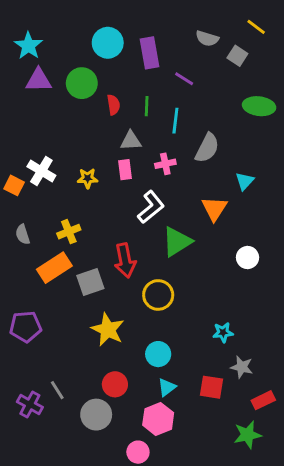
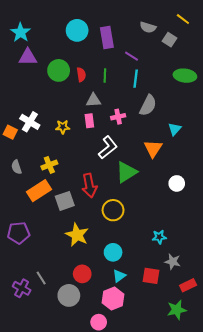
green circle: (82, 83) -> (59, 70), moved
cyan line: (175, 121) -> (136, 79), moved

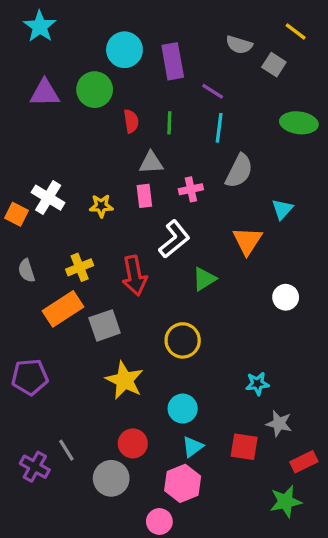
cyan star: (21, 32) -> (40, 26), moved
green circle: (59, 70) -> (95, 90), moved
green triangle: (126, 172) -> (204, 279), size x0.7
red arrow: (89, 186) -> (134, 276), moved

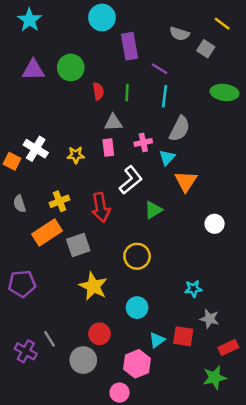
cyan circle: (124, 50) -> (102, 17), moved
cyan triangle: (282, 209) -> (167, 157), moved
cyan triangle: (193, 447) -> (157, 340), moved

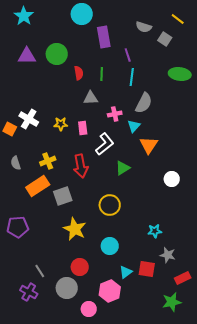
purple line: (160, 69) -> (128, 55), turned 40
pink rectangle: (108, 147) -> (83, 128), moved
purple cross: (26, 351) -> (29, 292), moved
pink circle: (120, 393) -> (89, 309), moved

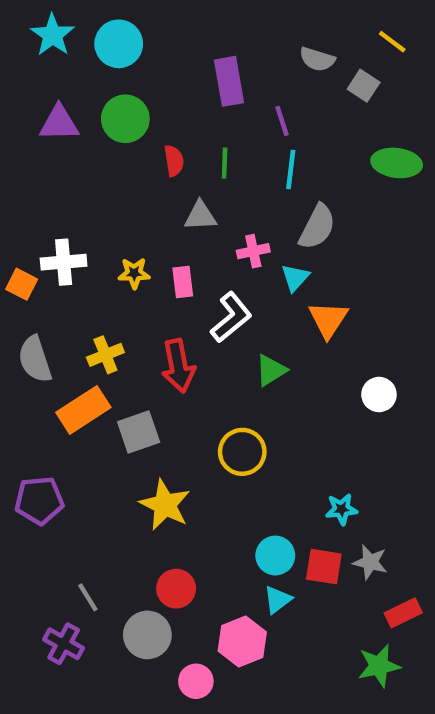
cyan circle: (82, 14) -> (119, 44), moved
white cross: (29, 119) -> (64, 262), turned -36
gray semicircle: (16, 163) -> (35, 359), size x1.5
cyan circle: (110, 246) -> (275, 556), moved
red square: (147, 269) -> (324, 567), moved

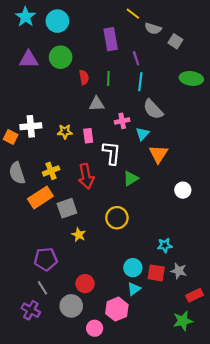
yellow line: (392, 42) -> (133, 14), moved
gray semicircle: (317, 227) -> (153, 109), turned 110
white L-shape: (231, 317) -> (112, 153), turned -45
purple pentagon: (39, 500) -> (46, 259), moved
yellow star: (165, 505) -> (79, 235), moved, size x0.6

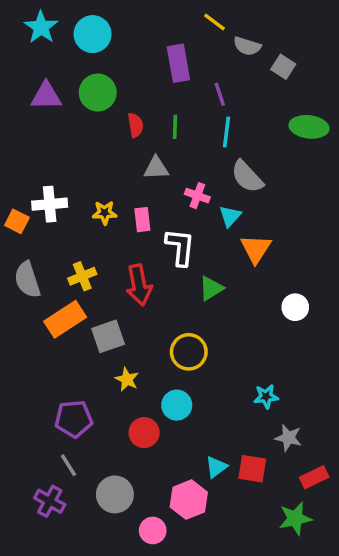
pink cross: (122, 121) -> (197, 196), turned 32
cyan circle: (133, 268) -> (177, 405), moved
red square: (156, 273) -> (252, 469), moved
red circle: (85, 284) -> (144, 433), moved

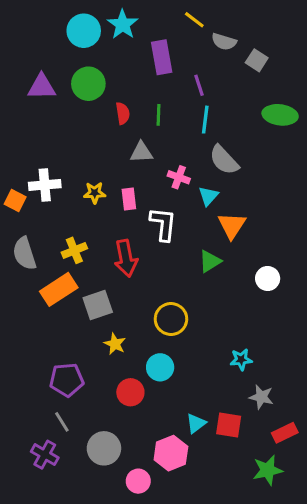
cyan star: (41, 27) -> (123, 24), moved
green triangle: (211, 288) -> (210, 261), moved

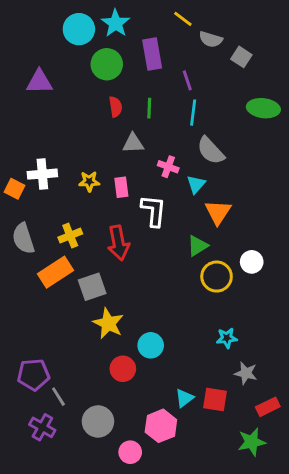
green circle: (88, 84) -> (107, 64), moved
yellow circle: (171, 319) -> (217, 277), moved
yellow star: (115, 344) -> (108, 323), size x1.5
purple pentagon: (67, 380) -> (34, 375), moved

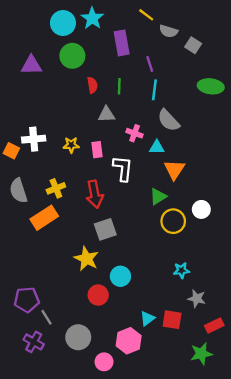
green circle: (107, 64) -> (72, 56), moved
cyan triangle: (196, 184) -> (157, 147), turned 49
gray square: (92, 287) -> (105, 229), moved

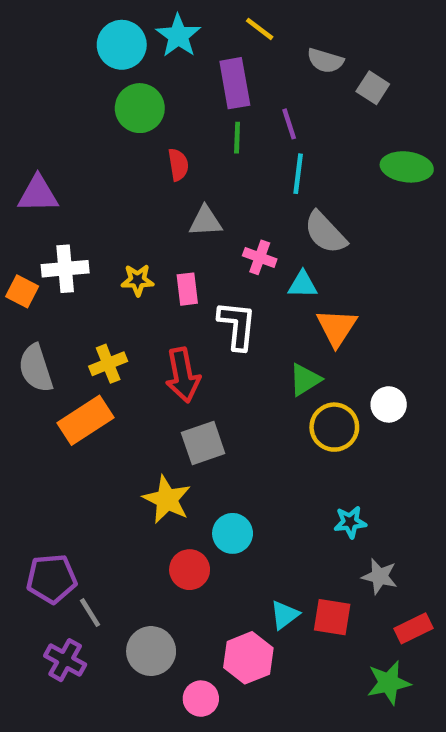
yellow line: (146, 15) -> (260, 29), moved
purple triangle: (31, 65) -> (38, 194), moved
green line: (119, 86) -> (237, 138), moved

